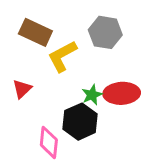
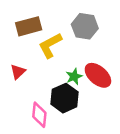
brown rectangle: (35, 32) -> (29, 26), turned -40
red ellipse: (122, 93) -> (98, 75), turned 44

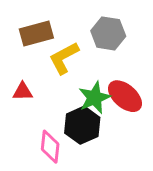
red triangle: (18, 72) -> (23, 92), turned 42
green star: (74, 77) -> (94, 98), size x1.5

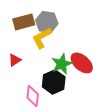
gray hexagon: (108, 33) -> (47, 22), moved
red triangle: (23, 92) -> (15, 60), turned -32

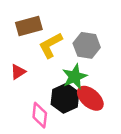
gray hexagon: (47, 22) -> (87, 45), moved
red ellipse: (82, 63) -> (90, 98), moved

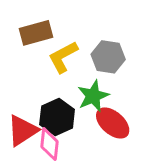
red triangle: (18, 72) -> (23, 130), moved, size x1.6
black hexagon: (65, 98) -> (57, 117), moved

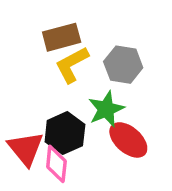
brown rectangle: (36, 33) -> (62, 37), moved
red triangle: (23, 130) -> (26, 149), turned -36

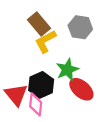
brown rectangle: (62, 37) -> (39, 24), turned 65
gray hexagon: (123, 65) -> (80, 27), moved

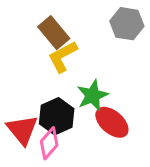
gray hexagon: (80, 27) -> (127, 24), moved
pink diamond: (36, 104) -> (49, 143), turned 35

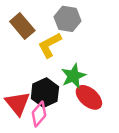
gray hexagon: (127, 24) -> (68, 19), moved
brown rectangle: (54, 33) -> (22, 26), moved

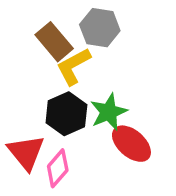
brown rectangle: (22, 26) -> (54, 42), moved
black hexagon: (45, 93) -> (66, 114), moved

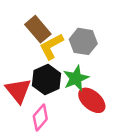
gray hexagon: (100, 28) -> (83, 41), moved
red triangle: (26, 152) -> (18, 91), moved

